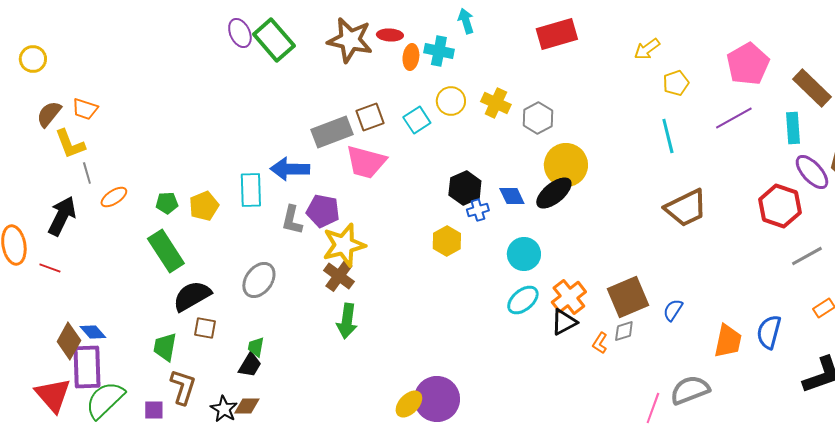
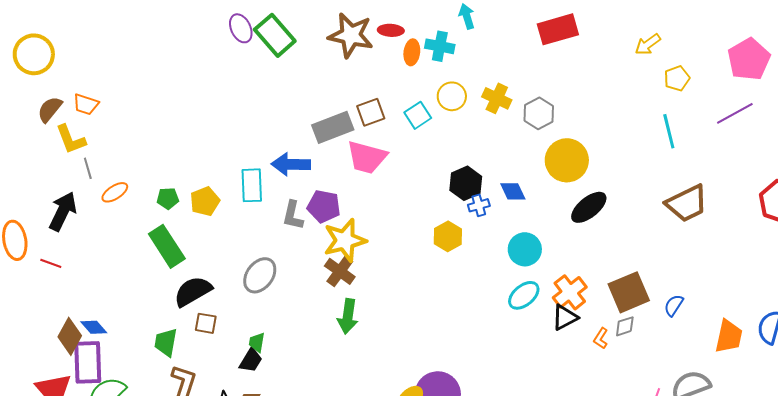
yellow circle: (33, 59) -> (34, 54), size x1.5
black ellipse: (554, 193) -> (589, 207), moved

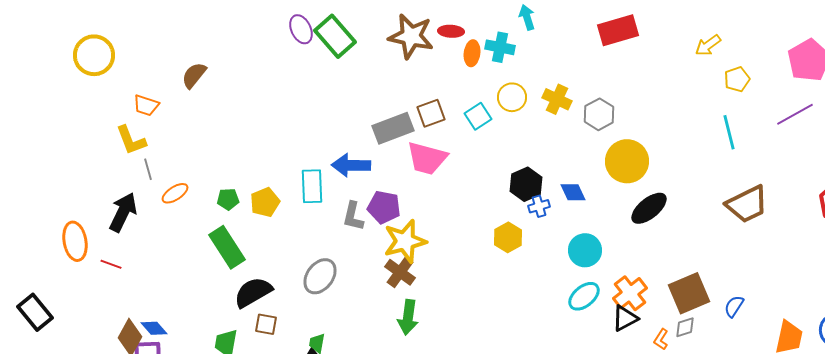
brown semicircle: (50, 109) -> (194, 75), moved

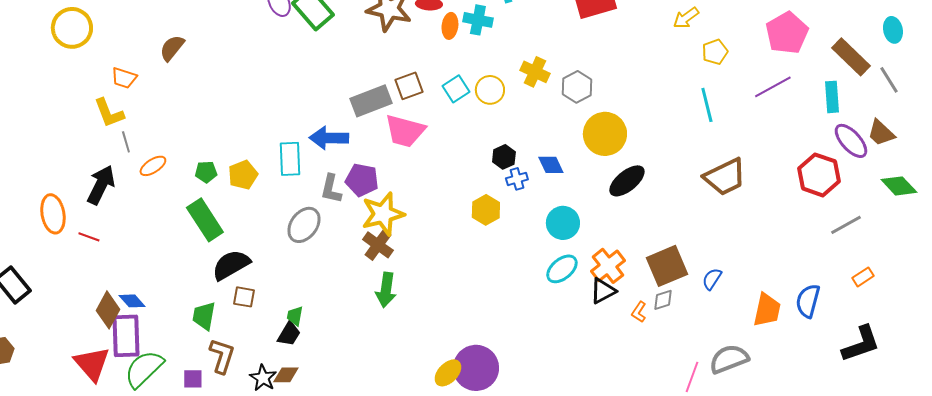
yellow circle: (512, 97) -> (490, 90), moved
black hexagon: (526, 184) -> (504, 157), size x0.7
gray ellipse: (320, 276) -> (304, 225), moved

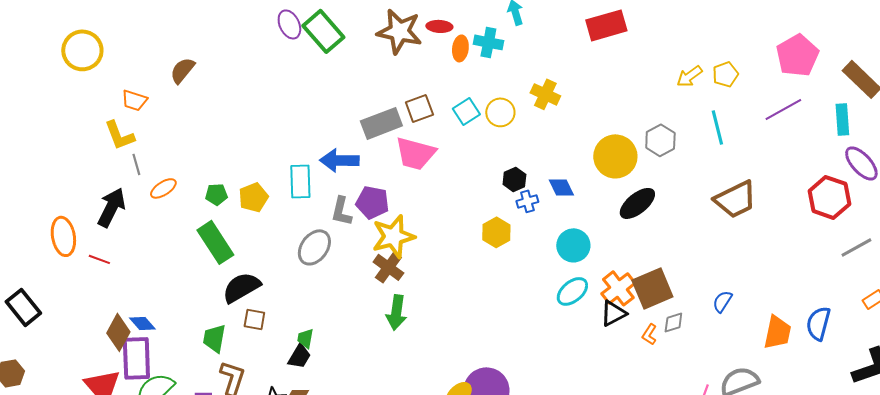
yellow arrow: (686, 18) -> (689, 76), moved
gray hexagon: (577, 87) -> (660, 140), moved
brown square: (667, 266) -> (652, 288), moved

